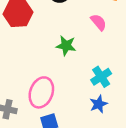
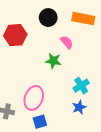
pink semicircle: (99, 22) -> (67, 42), moved

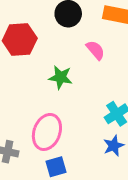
green star: (53, 61) -> (61, 77), moved

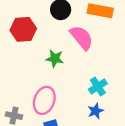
pink semicircle: (95, 50) -> (82, 38), size x1.6

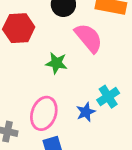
blue star: (96, 111) -> (86, 112), moved

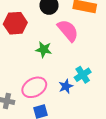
pink ellipse: (44, 113) -> (34, 87), turned 40

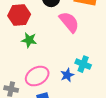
green star: (44, 49) -> (29, 40), moved
cyan cross: (83, 75) -> (83, 64), turned -35

